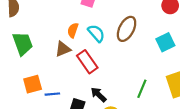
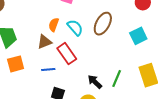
orange square: (33, 84) -> (16, 64), moved
blue line: (52, 94) -> (48, 70), moved
black arrow: (99, 95) -> (95, 82), moved

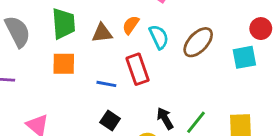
cyan square: (138, 36) -> (244, 57), moved
brown triangle: (44, 42) -> (102, 33), moved

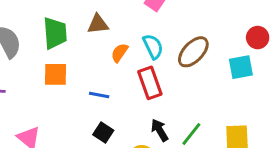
orange semicircle: (131, 25) -> (120, 53), moved
brown triangle: (102, 33) -> (98, 24), moved
red rectangle: (138, 69) -> (150, 83), moved

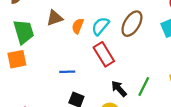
cyan semicircle: (153, 47) -> (100, 26), turned -102
orange semicircle: (120, 53) -> (78, 26), moved
orange square: (55, 74) -> (17, 59), moved

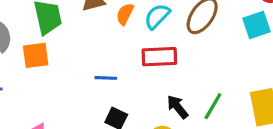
red rectangle: (104, 54) -> (159, 57), turned -65

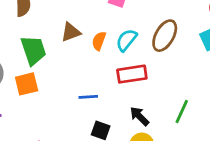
black arrow: (178, 107) -> (139, 116), moved

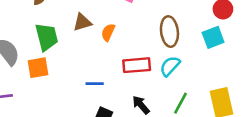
brown ellipse: (165, 36) -> (169, 32), turned -40
cyan semicircle: (126, 40) -> (170, 66), moved

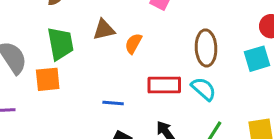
cyan semicircle: (170, 66) -> (204, 89), turned 85

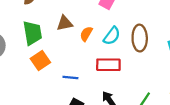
orange square: (48, 79) -> (40, 60), moved, turned -30
cyan semicircle: (204, 89) -> (112, 36), moved, turned 84

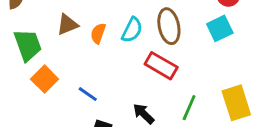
red rectangle: (108, 65) -> (161, 66), moved, turned 40
blue line: (70, 77) -> (88, 94), turned 40

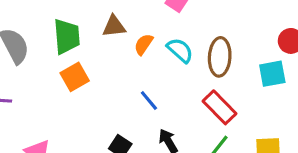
cyan semicircle: (132, 30) -> (180, 50), turned -90
red rectangle: (161, 66) -> (219, 107), moved
blue line: (88, 94) -> (149, 101), moved

